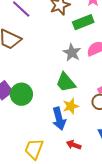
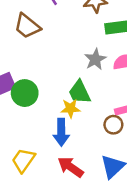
yellow star: (71, 106) -> (70, 108), moved
red arrow: (74, 145) -> (71, 167), size x1.5

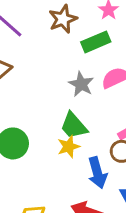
blue arrow: (61, 132) -> (97, 173), moved

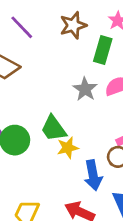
green rectangle: (96, 42) -> (103, 50), turned -56
green trapezoid: (74, 126) -> (54, 128), moved

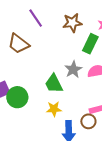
green trapezoid: (54, 128) -> (54, 84), moved

